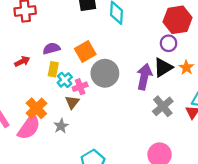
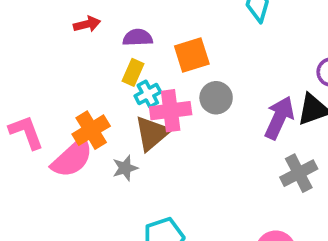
red arrow: (22, 61) -> (87, 24), moved
gray circle: (105, 73) -> (216, 98), size x0.7
pink cross: (80, 87) -> (171, 111), size x1.5
brown triangle: (72, 102) -> (152, 133), size x1.5

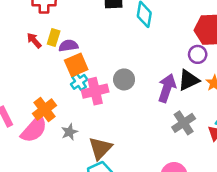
red arrow: (87, 24) -> (34, 40), turned -112
orange square: (192, 55) -> (76, 65), moved
yellow rectangle: (133, 72) -> (54, 37), moved
brown triangle: (152, 133) -> (100, 148), moved

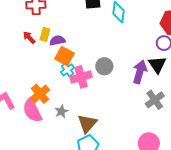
orange square: (76, 65) -> (65, 56), turned -36
black triangle: (189, 80) -> (157, 65), turned -36
pink semicircle: (34, 129) -> (32, 110), turned 115

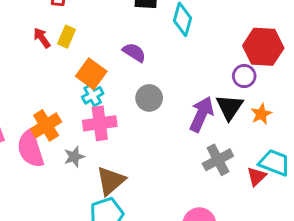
purple semicircle: (57, 40) -> (134, 52), moved, turned 35
pink cross: (81, 77) -> (100, 123), moved

